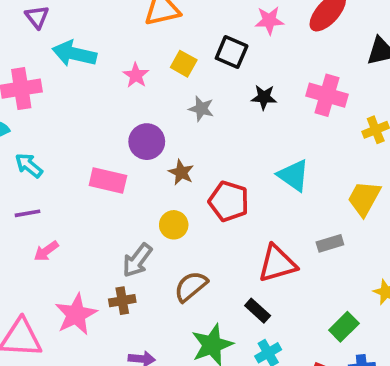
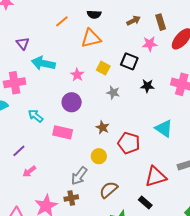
purple circle: (147, 142) -> (72, 102), moved
cyan arrow: (29, 165) -> (36, 116), moved
purple line: (28, 213) -> (19, 151), turned -32

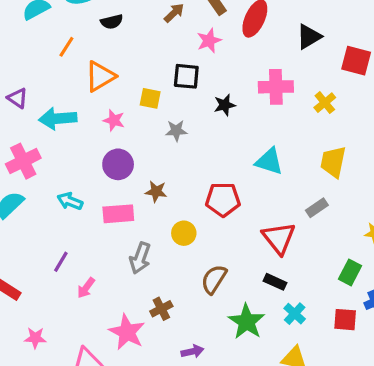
orange triangle: (91, 38) -> (100, 76), moved
brown star: (103, 127) -> (156, 192), moved
gray arrow: (79, 176) -> (140, 258), moved
red triangle: (156, 177) -> (279, 238), turned -35

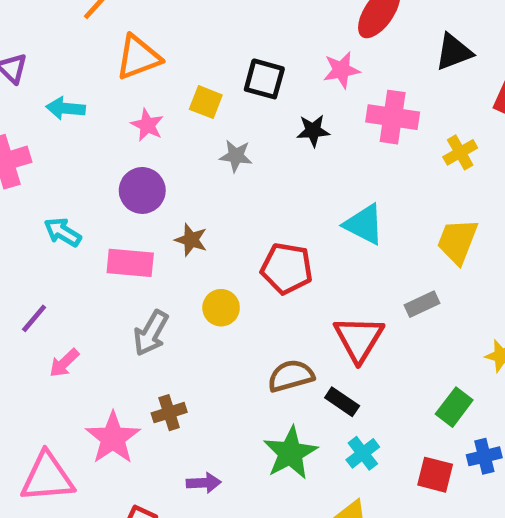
pink star: (209, 41) -> (341, 70), moved
cyan arrow: (58, 119) -> (66, 108), size x0.7
brown semicircle: (214, 279) -> (291, 376), moved, turned 32

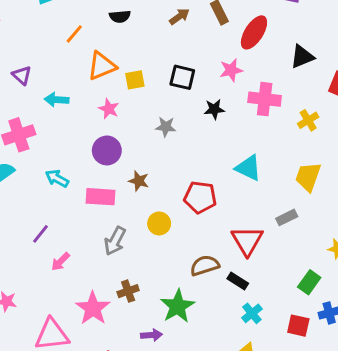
yellow square: (206, 102) -> (135, 80), moved, turned -30
green star: (290, 453) -> (177, 306), moved

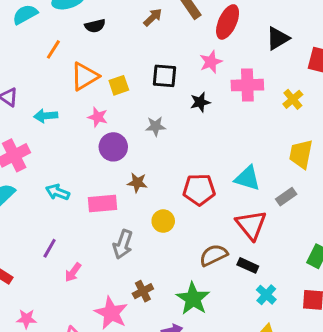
purple circle: (107, 150) -> (113, 147), moved
cyan triangle: (248, 168) -> (247, 178), moved

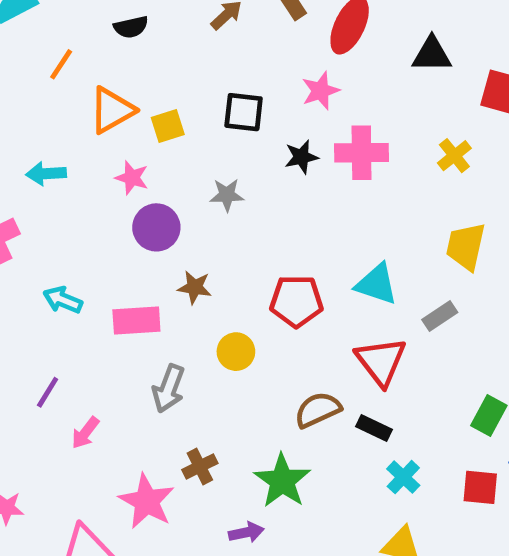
black triangle: (278, 38) -> (432, 54), turned 30
pink cross: (247, 85) -> (362, 153), moved

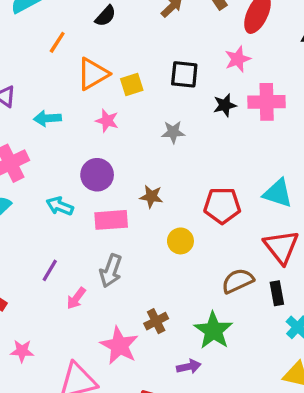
black semicircle: (131, 27) -> (105, 16), turned -35
purple circle: (156, 227) -> (97, 175), moved
gray arrow: (169, 389) -> (111, 271), moved
black rectangle: (374, 428) -> (277, 293), turned 55

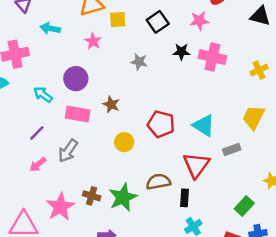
black square: (184, 74) -> (158, 22), turned 35
purple line: (50, 270) -> (37, 133), moved
brown cross: (156, 321) -> (92, 196), turned 30
green star: (213, 330) -> (123, 197), moved

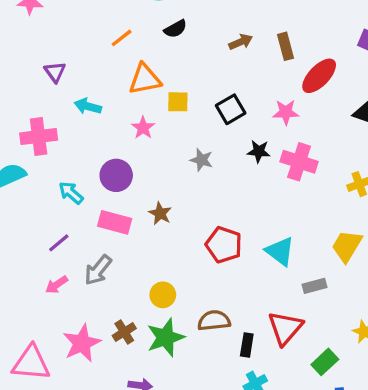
yellow circle: (124, 142) -> (163, 295), moved
red triangle: (196, 165) -> (285, 328), moved
brown cross: (92, 196) -> (124, 332), turned 36

